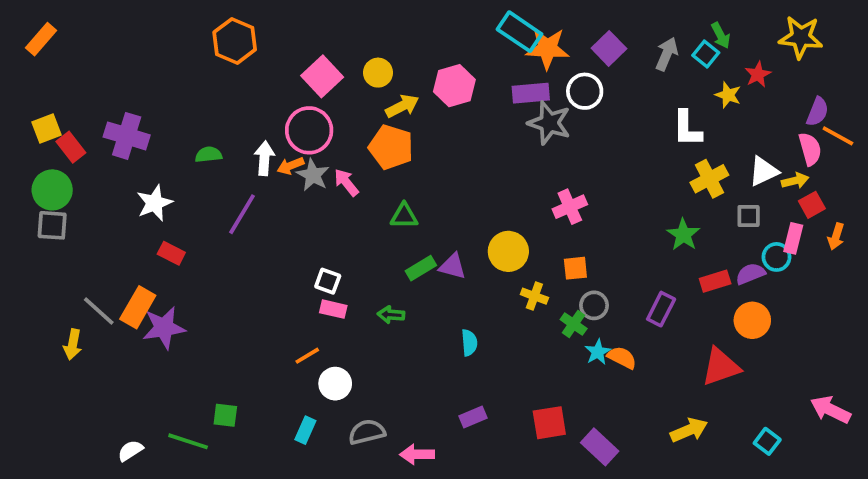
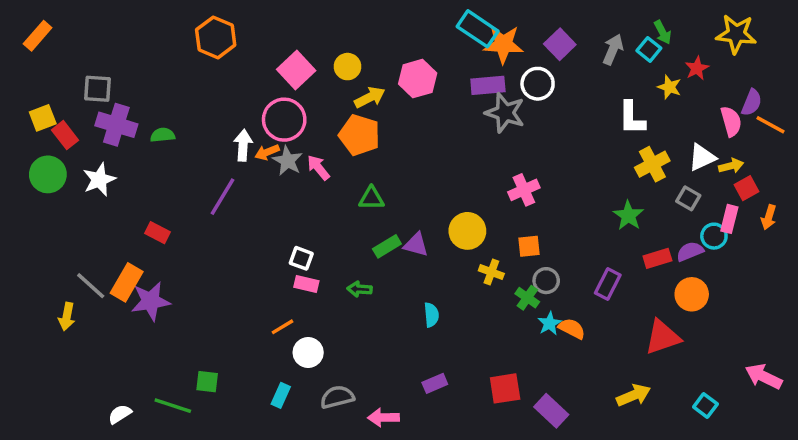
pink semicircle: (810, 149) -> (731, 121), moved
green semicircle: (209, 155) -> (163, 135), moved
white star: (155, 203) -> (99, 180), moved
gray square: (749, 216) -> (688, 198), turned 30
gray square: (52, 225) -> (98, 89), moved

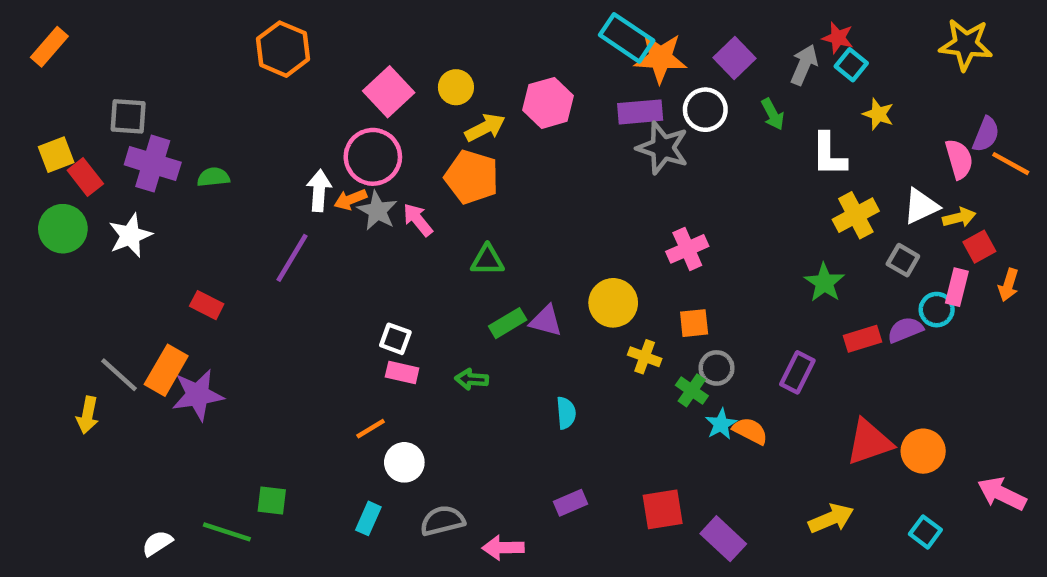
green arrow: (663, 32) -> (773, 114), moved
red star: (697, 68) -> (838, 38), moved, turned -30
orange circle: (692, 294) -> (923, 451), moved

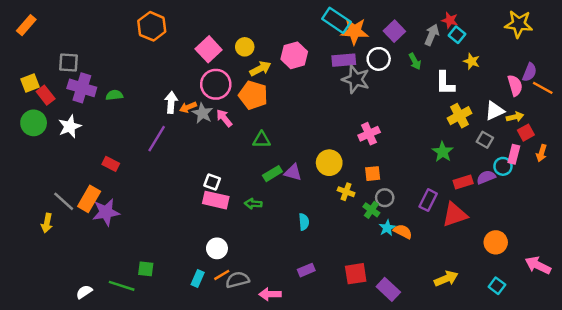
pink circle: (373, 157) -> (216, 84), moved
pink rectangle: (402, 372) -> (216, 200), size x1.5
orange line: (371, 429) -> (222, 275), moved
red triangle: (869, 442) -> (455, 215), moved

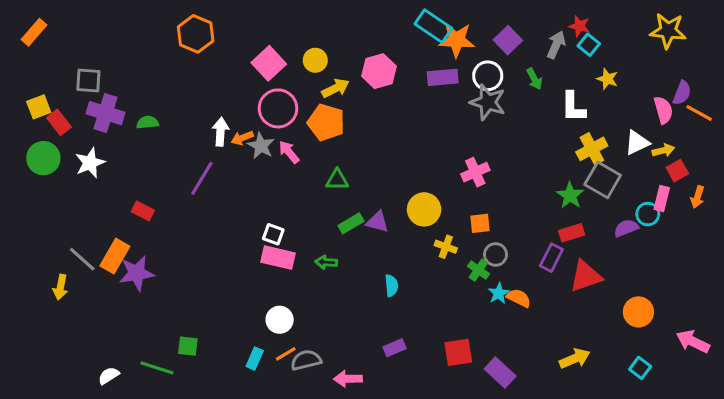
gray star: (356, 79) -> (488, 102), moved
gray square: (485, 140) -> (603, 180), moved, size x1.6
red rectangle: (463, 182) -> (572, 233), moved

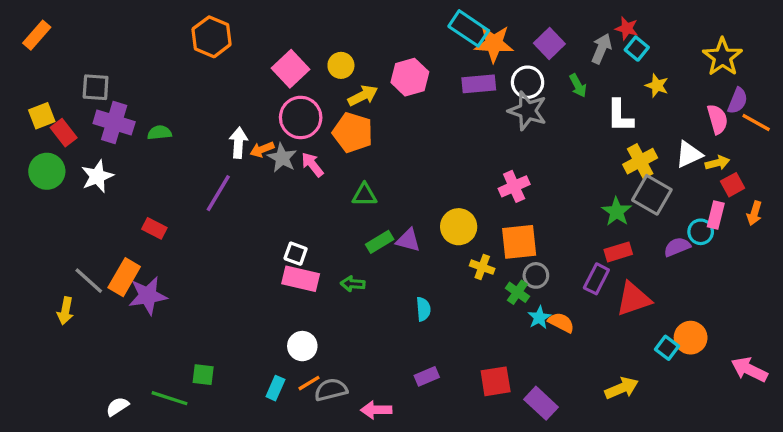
yellow star: (668, 31) -> (722, 57), moved, turned 30
orange square: (480, 223) -> (519, 242), size x1.6
cyan square: (640, 368) -> (667, 348), moved

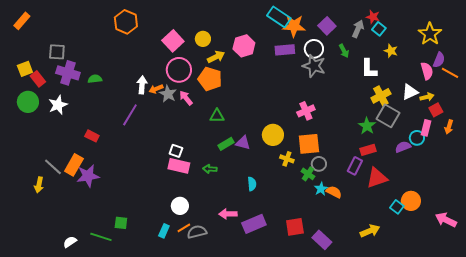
purple rectangle: (427, 376) -> (254, 224), size x1.6
pink arrow: (376, 410) -> (228, 214), moved

